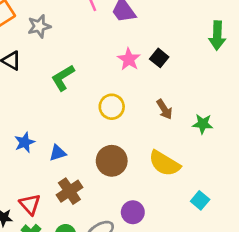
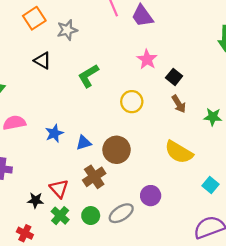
black square: (159, 58) -> (174, 77), moved
brown circle: (112, 161) -> (117, 150), moved

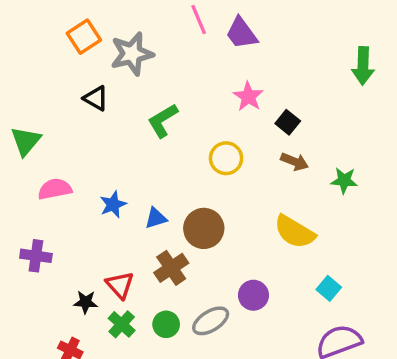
gray star: (67, 30) -> (132, 54), size x1.4
brown arrow: (179, 104) -> (295, 162), turned -36
cyan square: (210, 185) -> (329, 288), moved

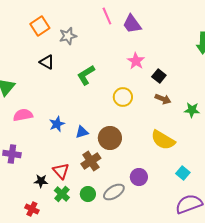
gray star: (132, 54) -> (68, 36), size x0.7

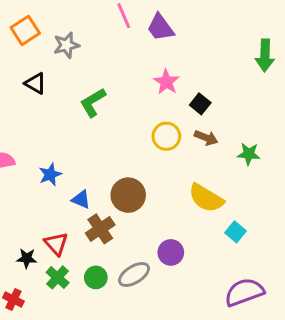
yellow circle: (123, 97) -> (166, 136), moved
blue triangle: (82, 132) -> (81, 200), moved, turned 40
cyan square: (183, 173) -> (235, 232), moved

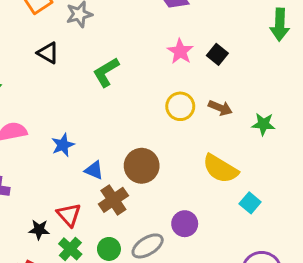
black square: (200, 104) -> (217, 54), moved

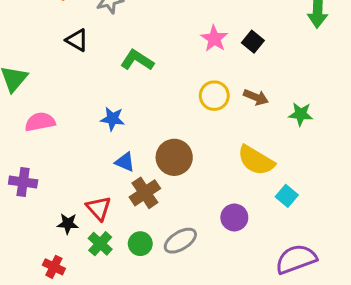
green L-shape: (106, 72) -> (137, 60), turned 64
blue star: (63, 145) -> (113, 119), moved, turned 30
purple circle: (185, 224) -> (234, 217), moved

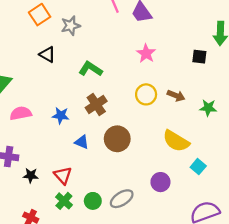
black square: (253, 42) -> (199, 57), moved, turned -32
blue star: (113, 119) -> (61, 116), moved
brown cross: (145, 193) -> (96, 104), moved
black star: (68, 224) -> (31, 175), moved

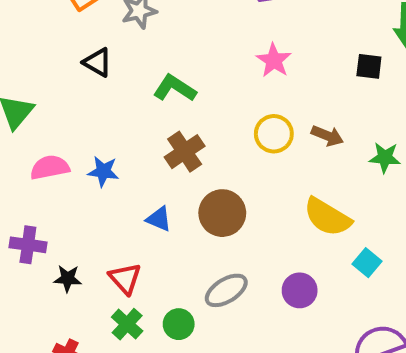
blue star: (61, 116) -> (103, 171), moved
gray ellipse: (122, 199) -> (226, 290), moved

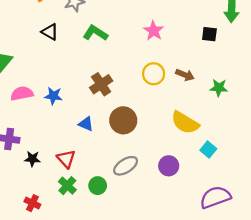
green L-shape: (175, 88) -> (95, 33), moved

